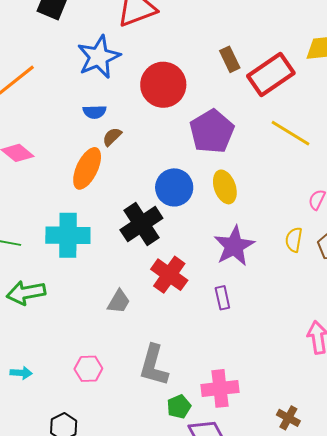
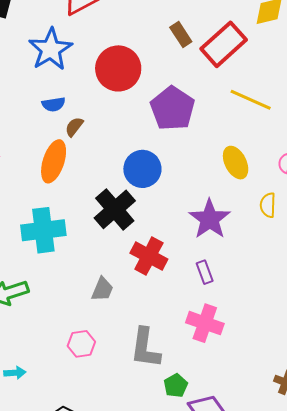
yellow ellipse: (225, 187) -> (236, 163), moved
pink hexagon: (88, 369) -> (81, 344), moved
pink cross: (220, 388) -> (205, 323), moved, turned 33

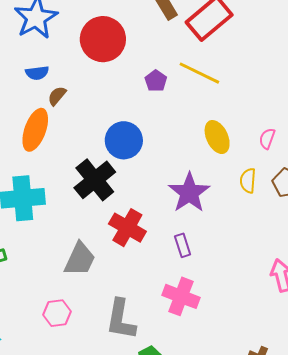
yellow line: (251, 100) -> (199, 73), moved
purple pentagon: (173, 108) -> (156, 81), size x0.5
gray trapezoid: (102, 289) -> (80, 259), size x1.4

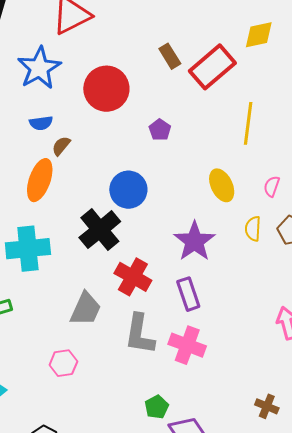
yellow line: (199, 73) -> (248, 123), moved, turned 72
purple rectangle: (183, 245) -> (188, 294), size x1.4
gray L-shape: (121, 319) -> (140, 334), moved

